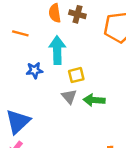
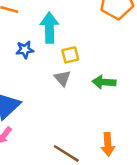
green arrow: (94, 100) -> (104, 82), moved

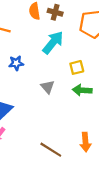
cyan arrow: (49, 28) -> (53, 43), moved, turned 40
yellow square: (70, 55) -> (77, 67), moved

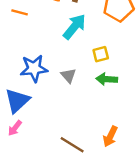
blue star: (16, 63) -> (34, 68), moved, size x1.6
orange arrow: (85, 142) -> (110, 136), turned 30

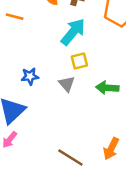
yellow square: (101, 54) -> (79, 61), moved
blue star: (34, 68) -> (30, 76), size x0.6

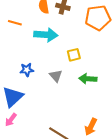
cyan arrow: (73, 32) -> (46, 35), moved, turned 55
yellow square: (79, 61) -> (74, 55), moved

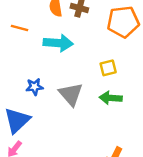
yellow square: (74, 55) -> (108, 68), moved
gray triangle: (56, 76) -> (71, 94), size x1.5

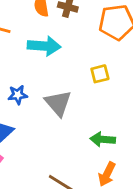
green arrow: (111, 98) -> (103, 139), moved

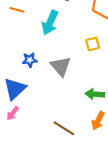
cyan arrow: (44, 46) -> (50, 23), turned 110

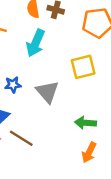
yellow square: (93, 44) -> (83, 67), size x1.5
brown line: (64, 128) -> (21, 138), moved

